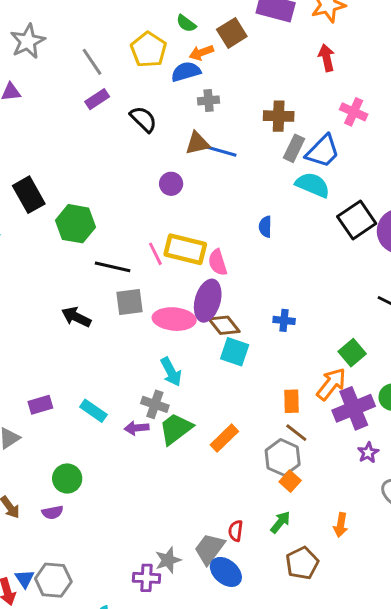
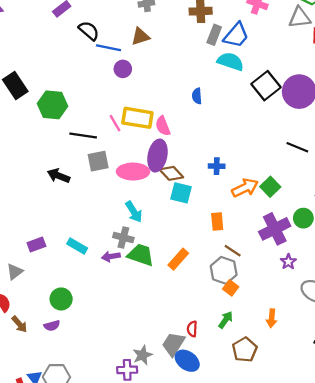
black semicircle: (143, 119) -> (89, 31), moved
blue line: (220, 151) -> (108, 48), moved
orange arrow: (331, 384) -> (245, 188), moved, turned 30
orange rectangle: (292, 401) -> (217, 222), moved
green trapezoid: (176, 429) -> (141, 255), turned 60

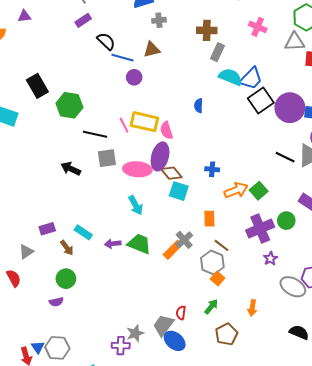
blue trapezoid: (236, 35) -> (251, 79), moved
gray cross: (123, 238) -> (184, 240), moved, turned 30
brown arrow: (19, 324) -> (67, 248), moved

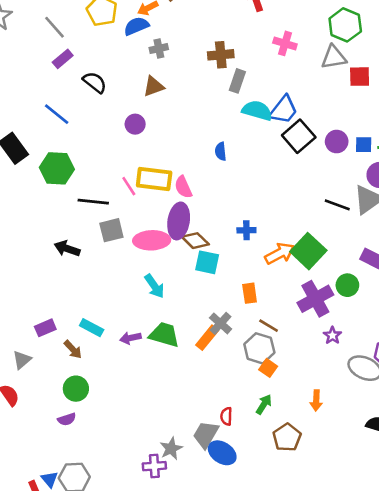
blue line: (123, 58) -> (57, 114), moved, turned 30
purple circle: (290, 108) -> (337, 142), size x0.6
green square: (259, 191) -> (308, 251), size x1.5

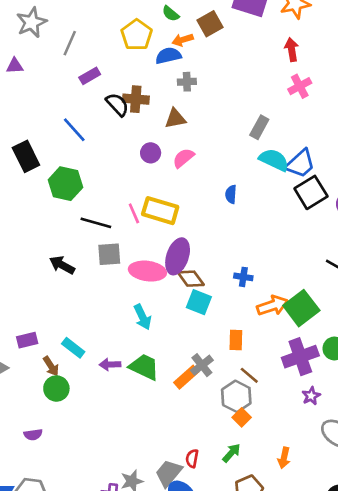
gray line: (55, 27) -> (70, 43), moved, turned 55
pink cross: (285, 43) -> (300, 86), moved, turned 35
brown cross: (221, 55) -> (136, 99), moved
pink semicircle: (183, 187) -> (183, 158), moved, turned 65
green circle: (76, 389) -> (56, 388), moved

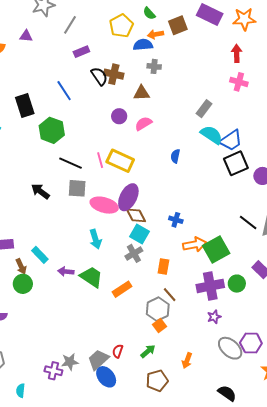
pink cross: (300, 86) -> (239, 82), turned 36
gray cross: (202, 365) -> (134, 253), moved

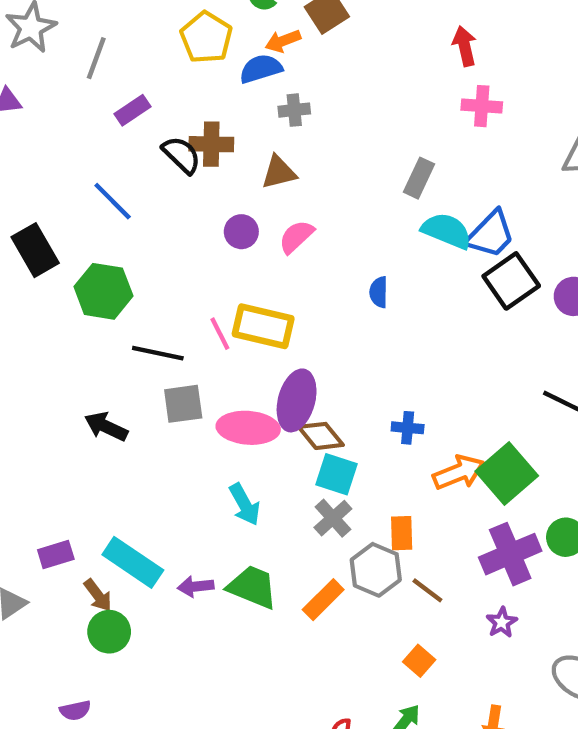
cyan rectangle: (40, 255) -> (133, 562), size x1.5
gray hexagon: (158, 309) -> (376, 570), moved
purple star: (214, 317) -> (502, 622), moved

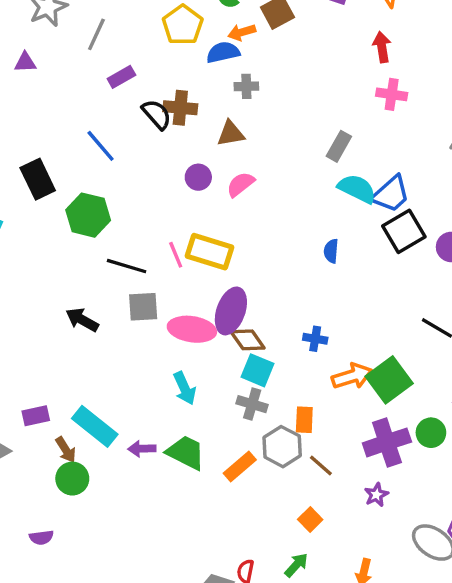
blue semicircle: (379, 292) -> (331, 251), moved
gray cross: (333, 518) -> (252, 404), turned -36

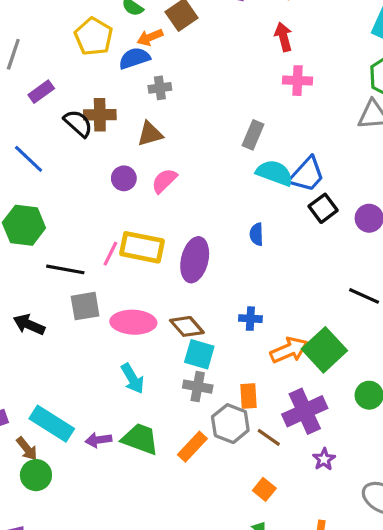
black square: (404, 231) -> (323, 208), size x0.7
pink line: (176, 255) -> (110, 254), turned 55
purple ellipse: (231, 311) -> (195, 260), moved
purple cross: (387, 442) -> (305, 411), moved

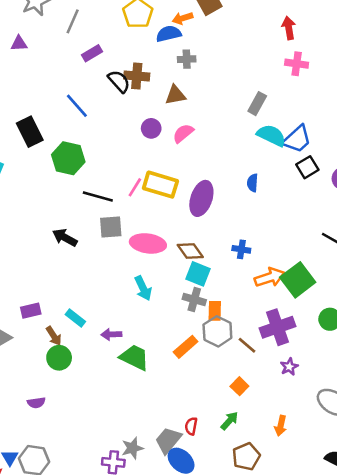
orange rectangle: (249, 396) -> (215, 311), moved
cyan rectangle: (52, 424) -> (75, 318), size x0.6
green trapezoid: (140, 439) -> (134, 357), moved

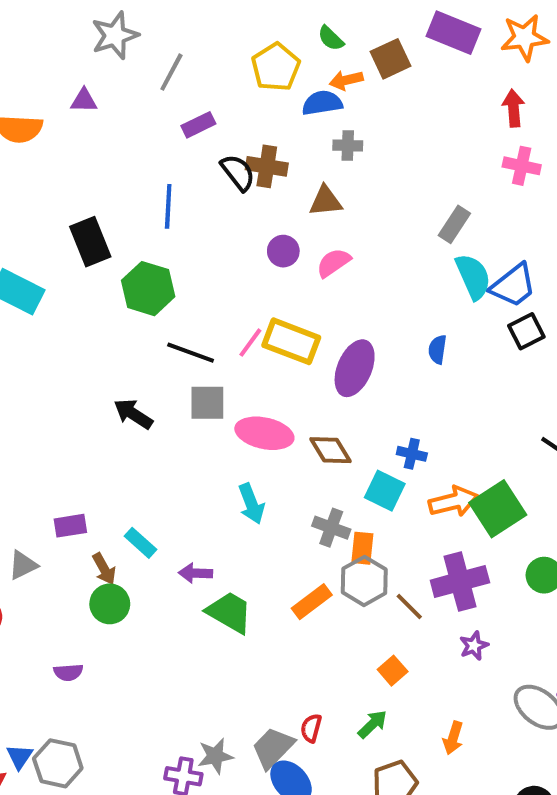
blue line: (77, 106) -> (168, 206), turned 40
cyan semicircle: (271, 135) -> (473, 277), turned 36
cyan square: (198, 274) -> (385, 491), moved

